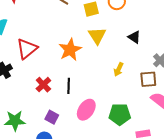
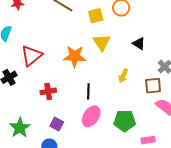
orange star: (70, 50) -> (75, 56), turned 30
red cross: (43, 85) -> (48, 91), turned 35
black line: (69, 86) -> (88, 91), moved
green star: (15, 121) -> (20, 128), turned -30

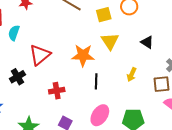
black line: (88, 91) -> (96, 81), moved

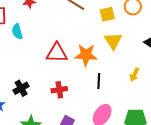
cyan semicircle: (14, 33) -> (17, 31), turned -35
red triangle: (40, 55) -> (57, 53), moved, turned 40
black cross: (17, 77) -> (21, 88), moved

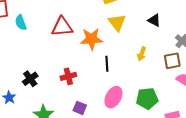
red triangle: (57, 53) -> (62, 27), moved

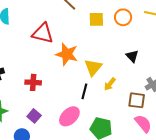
yellow triangle: (117, 22) -> (93, 67), moved
black line: (107, 64) -> (84, 91), moved

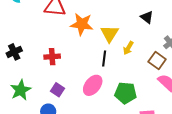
brown square: (137, 100) -> (157, 60), turned 36

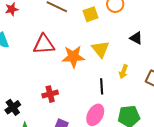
yellow triangle: (110, 34) -> (100, 49), moved
black cross: (14, 52) -> (13, 107), moved

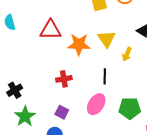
yellow arrow: (123, 72) -> (127, 54), moved
red cross: (50, 94) -> (64, 79), moved

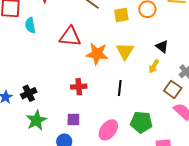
yellow arrow: (127, 54) -> (154, 66), moved
pink ellipse: (96, 104) -> (108, 130), moved
purple square: (62, 112) -> (73, 120), turned -32

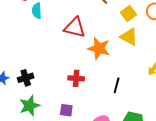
yellow square: (121, 15) -> (128, 13), turned -35
yellow triangle: (125, 51) -> (129, 37), moved, turned -42

